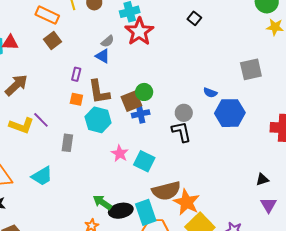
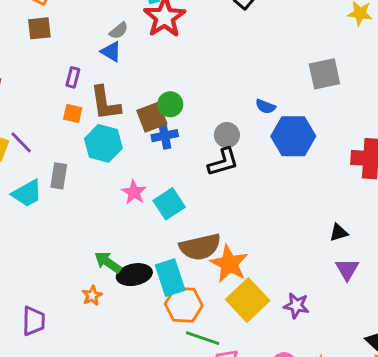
brown square: (52, 40) -> (39, 28), turned 30
black L-shape: (181, 132) -> (223, 162), turned 85
cyan square: (144, 161) -> (169, 204), turned 30
cyan trapezoid: (42, 176) -> (27, 193), moved

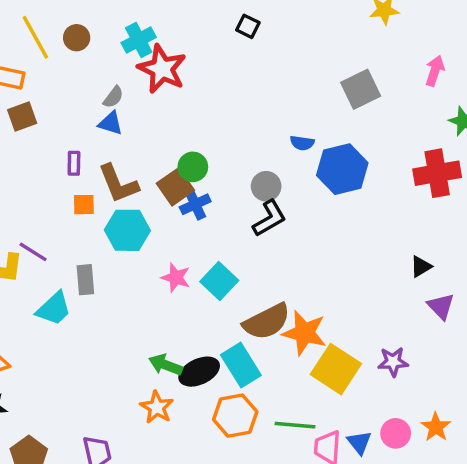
orange star: (92, 296) -> (157, 407), size x1.4
orange hexagon: (184, 305) -> (235, 416), moved

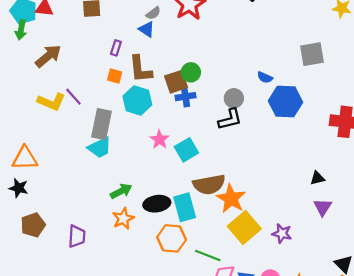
gray rectangle: (85, 280) -> (102, 124), size x1.5
cyan trapezoid: (54, 309) -> (100, 148), moved
green arrow: (166, 365) -> (121, 191), moved, turned 115

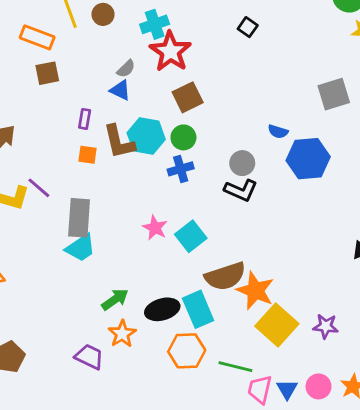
brown square: (176, 82) -> (188, 97), moved
cyan hexagon: (137, 100) -> (146, 136), moved
black L-shape: (230, 119) -> (241, 190), turned 45
purple trapezoid: (77, 236) -> (89, 357), moved, turned -60

